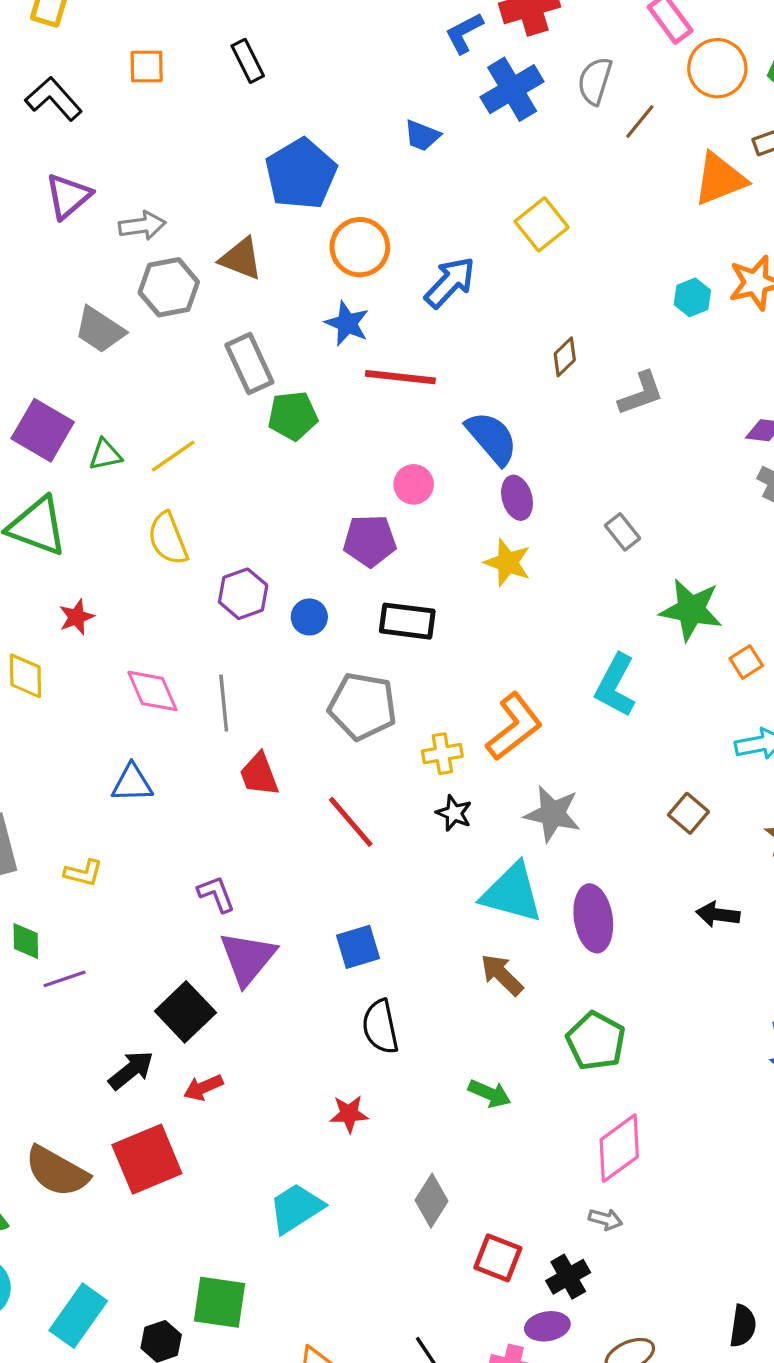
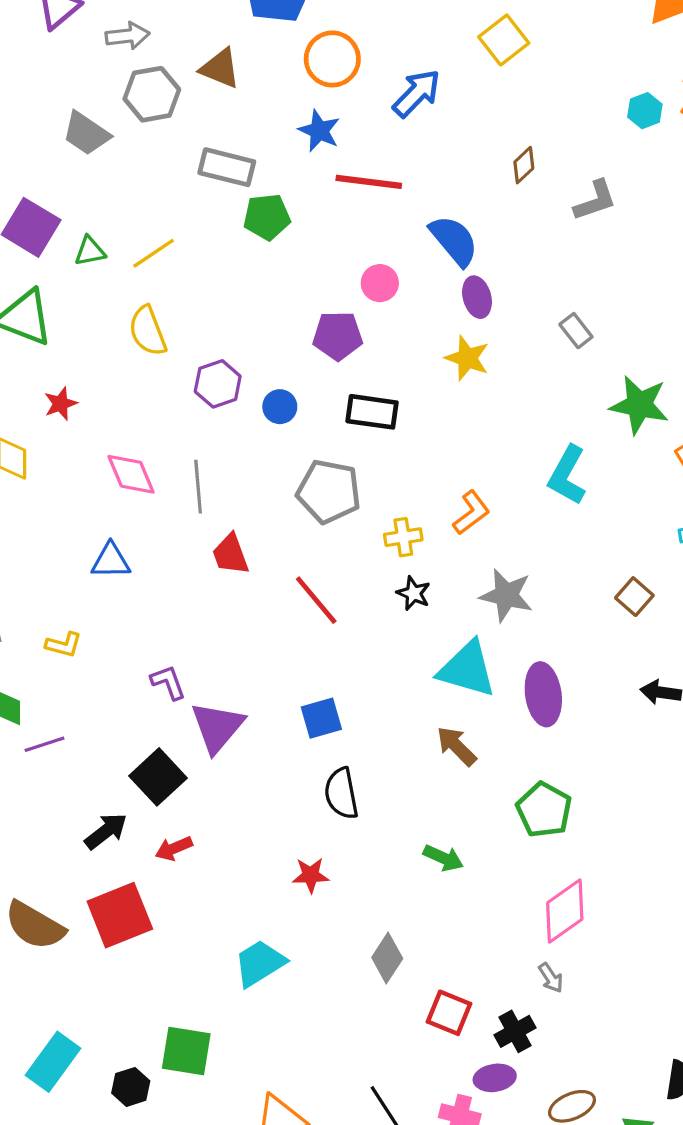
gray rectangle: (249, 364) -> (227, 167), turned -52
orange L-shape: (514, 727) -> (471, 513), size x0.7
purple L-shape: (216, 894) -> (168, 682), moved
gray arrow: (605, 1219) -> (551, 978), turned 40

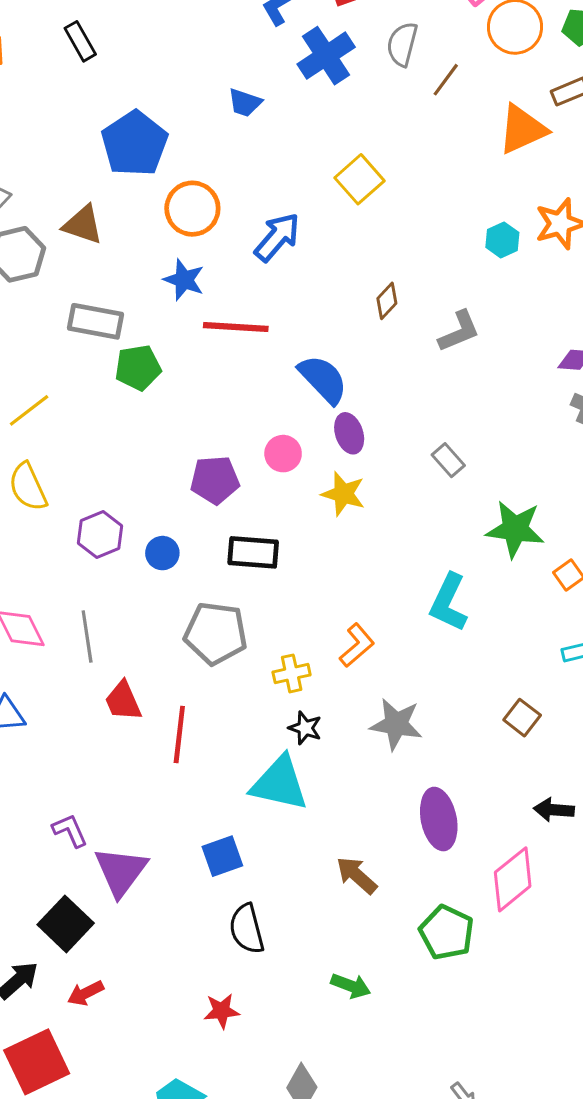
pink circle: (380, 283) -> (283, 454), moved
red line: (316, 600) -> (179, 735), moved, turned 50
cyan triangle: (467, 669) -> (279, 783), moved
pink diamond: (565, 911) -> (513, 879), moved

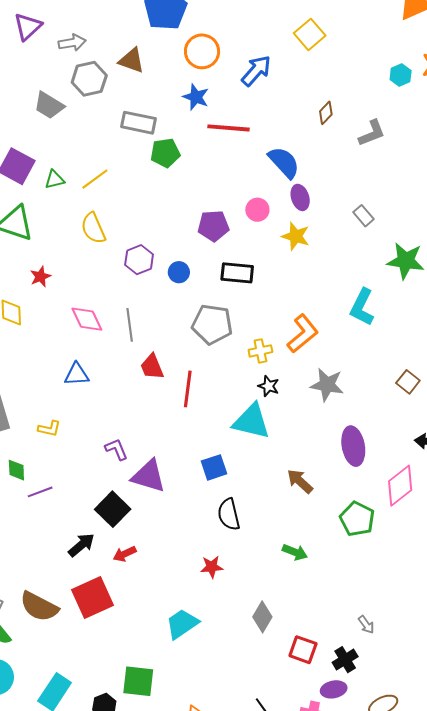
orange L-shape: (357, 645) -> (303, 334), size x1.4
purple triangle: (121, 871) -> (149, 476), turned -51

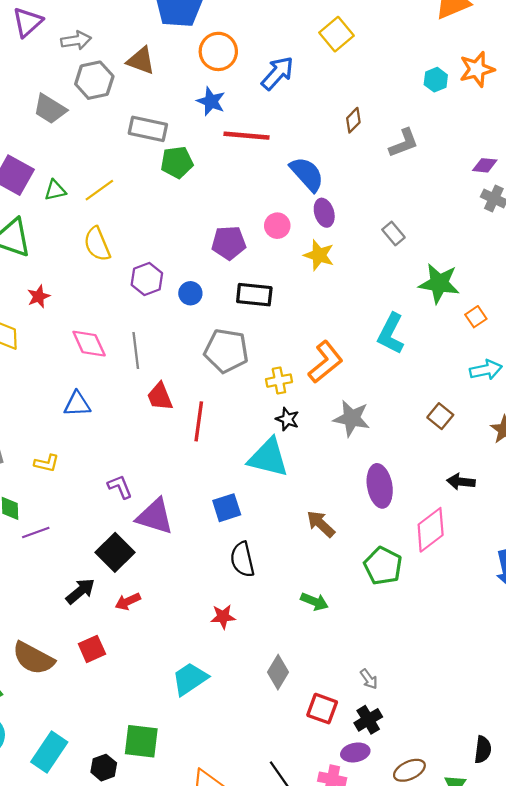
red square: (92, 598) -> (92, 649), size x0.6
gray arrow: (366, 625) -> (369, 679), moved

